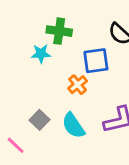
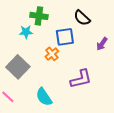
gray square: (39, 120) -> (18, 67), moved, size x1.6
cyan semicircle: (73, 126) -> (44, 97), moved

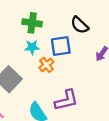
cyan star: (26, 32) -> (32, 47), moved
purple L-shape: (81, 79) -> (66, 100), moved

